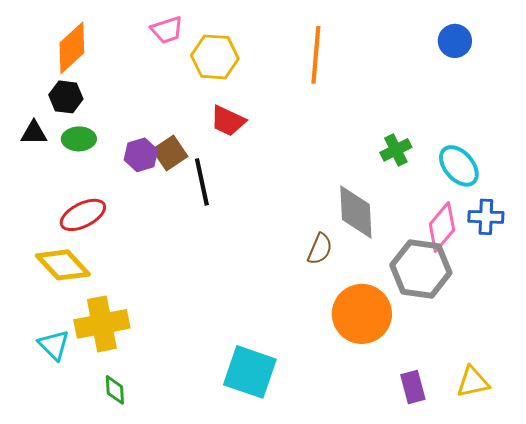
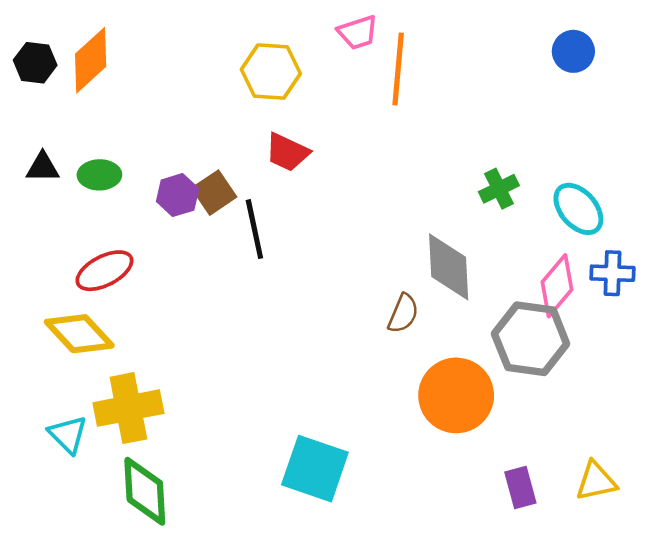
pink trapezoid: (167, 30) -> (358, 32), moved
black hexagon: (66, 97) -> (35, 63), moved
green diamond: (115, 390) -> (145, 491), size x1.8

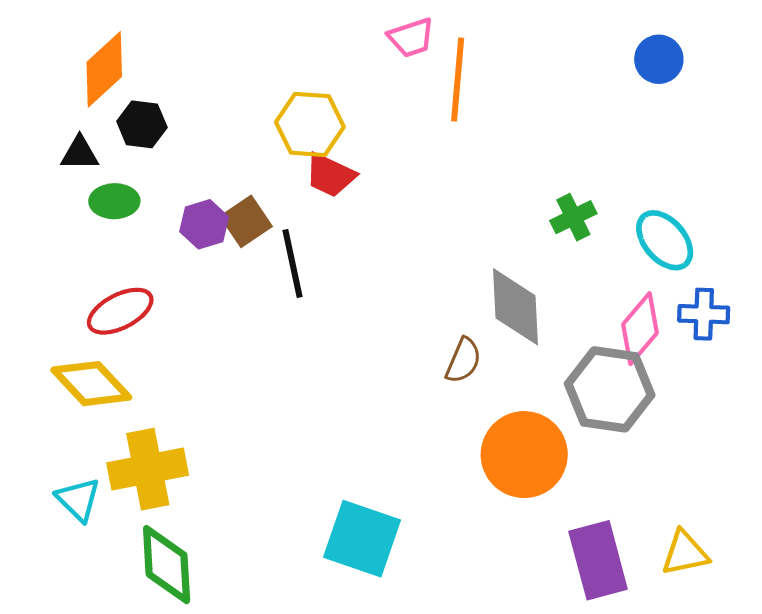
black hexagon: (35, 63) -> (142, 124), moved
yellow hexagon: (271, 72) -> (310, 124), moved
black triangle: (43, 167) -> (80, 153), moved
purple rectangle: (520, 487) -> (598, 560), size x1.6

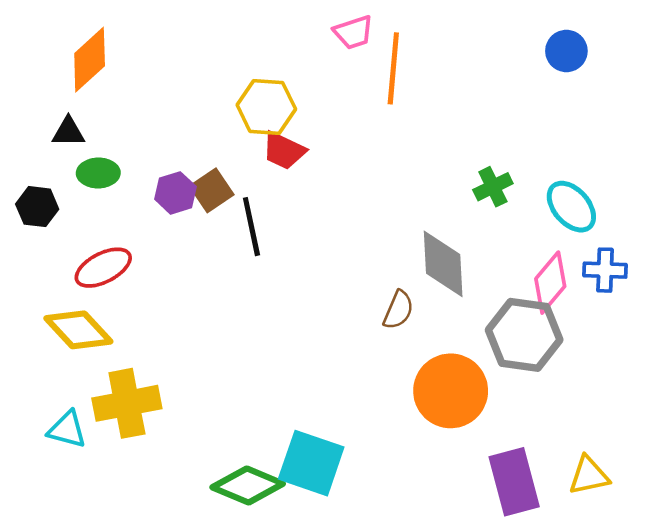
black hexagon: (142, 124) -> (37, 207), moved
cyan triangle: (78, 499) -> (67, 429), turned -30
green diamond: (167, 565) -> (248, 486), moved, turned -64

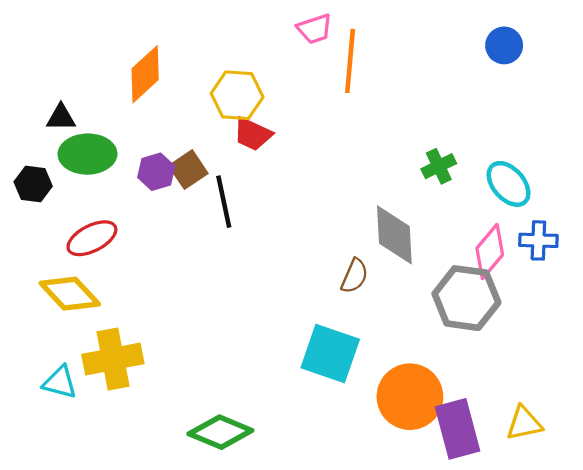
orange diamond: (90, 60) -> (145, 74), moved
green ellipse: (98, 173) -> (87, 154), size x1.5
orange circle: (451, 391) -> (410, 397), moved
cyan square: (311, 463) -> (330, 353), moved

